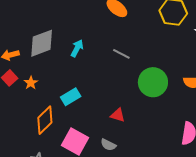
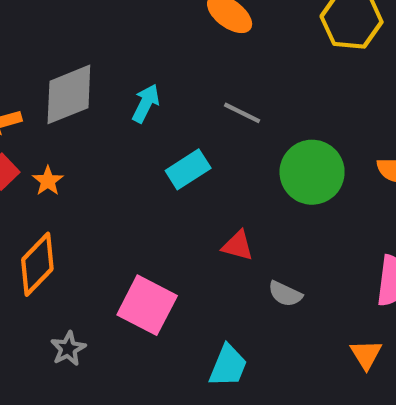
cyan rectangle: (71, 97) -> (188, 169), moved
orange diamond: (45, 120) -> (37, 264), moved
gray semicircle: (108, 145) -> (285, 294), moved

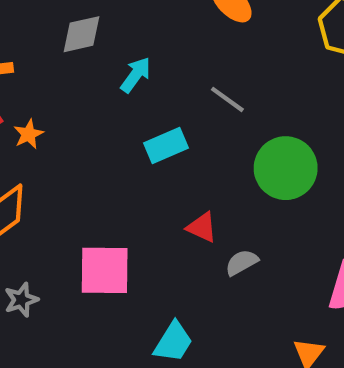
gray diamond: (69, 94) -> (81, 34), moved, size x0.7
gray semicircle: (285, 294) -> (242, 262), moved, turned 116
pink square: (147, 305) -> (105, 270), turned -36

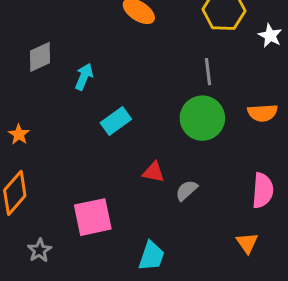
gray line: (227, 99) -> (208, 72), moved, turned 60

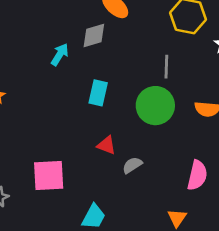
gray diamond: (40, 57) -> (94, 36), moved
cyan rectangle: (116, 121) -> (98, 93), moved, turned -50

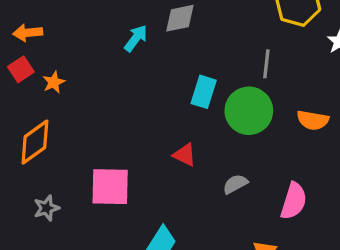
cyan rectangle: (98, 93) -> (204, 92), moved
gray semicircle: (132, 165) -> (235, 184), moved

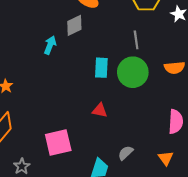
gray semicircle: (235, 184) -> (126, 153), moved

